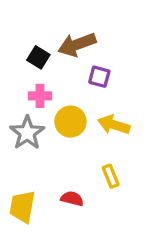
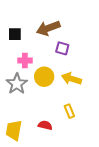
black square: (38, 57) -> (15, 34), moved, turned -32

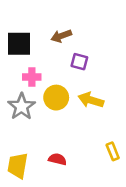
brown arrow: (48, 28) -> (61, 36), size x0.7
black square: (15, 34) -> (19, 44), size x1.5
yellow rectangle: (69, 111) -> (113, 151), moved

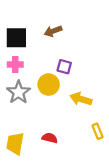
purple square: (79, 62) -> (64, 67), moved
pink cross: (32, 77) -> (15, 64), moved
yellow arrow: (91, 100) -> (81, 99), moved

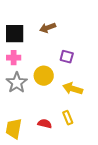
purple square: (64, 67) -> (67, 57), moved
yellow rectangle: (98, 131) -> (68, 118), moved

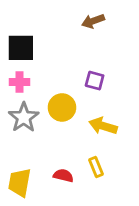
brown arrow: (48, 28) -> (93, 21), moved

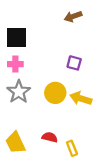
yellow circle: (62, 107) -> (55, 93), moved
yellow rectangle: (96, 167) -> (72, 148), moved
yellow trapezoid: (19, 183) -> (15, 143), turned -35

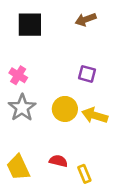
black square: (16, 37) -> (30, 25), moved
pink cross: (15, 64) -> (18, 75), turned 32

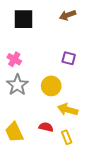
yellow arrow: (95, 115) -> (68, 110), moved

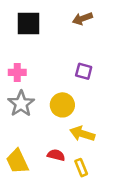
pink cross: (14, 59) -> (17, 72), turned -32

